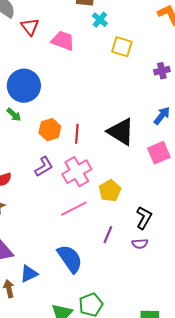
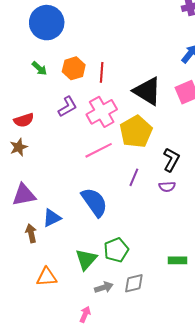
green arrow: (14, 115) -> (39, 68), moved
black triangle: (121, 132) -> (147, 91), moved
yellow pentagon: (110, 191) -> (136, 132), size x1.4

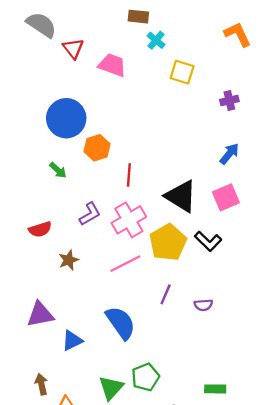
orange hexagon: (74, 68) -> (97, 148), moved
brown star: (19, 147) -> (69, 260), moved
black L-shape: (171, 160) -> (208, 241), moved, turned 105
brown arrow: (31, 233) -> (41, 384), moved

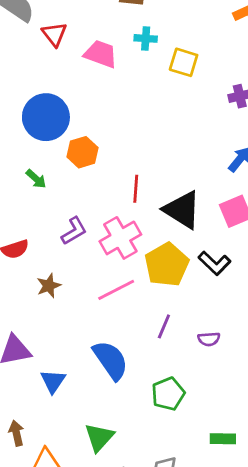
cyan cross: (156, 40) -> (146, 38), moved, turned -36
red line: (129, 175) -> (136, 189), moved
blue triangle: (72, 340) -> (53, 381), turned -30
green pentagon: (145, 377) -> (168, 394), moved

